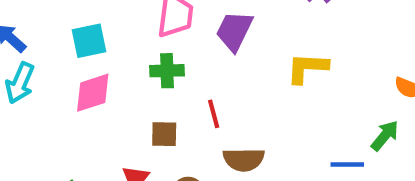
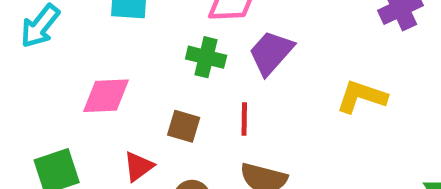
purple trapezoid: (234, 31) -> (271, 53), moved
pink diamond: (93, 93) -> (106, 96), moved

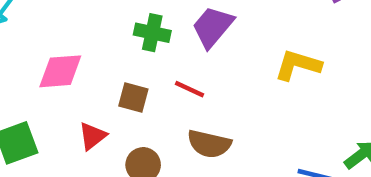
red line: (244, 119) -> (189, 89), turned -64

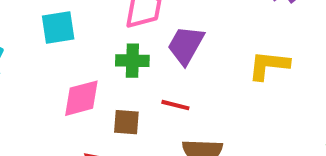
pink diamond: (60, 71) -> (81, 98), moved

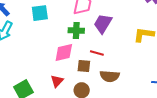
pink diamond: (81, 98) -> (64, 52), moved
brown square: (126, 122) -> (84, 66), moved

